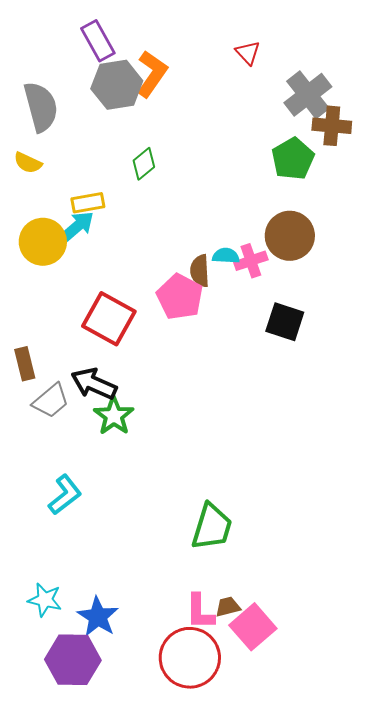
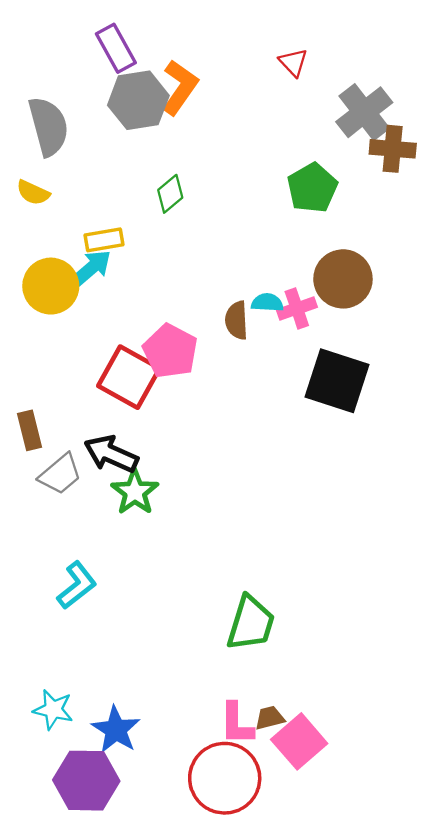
green pentagon: (293, 159) -> (312, 188), moved
pink pentagon: (180, 297) -> (170, 351), moved
black square: (285, 322) -> (337, 381), size x1.4

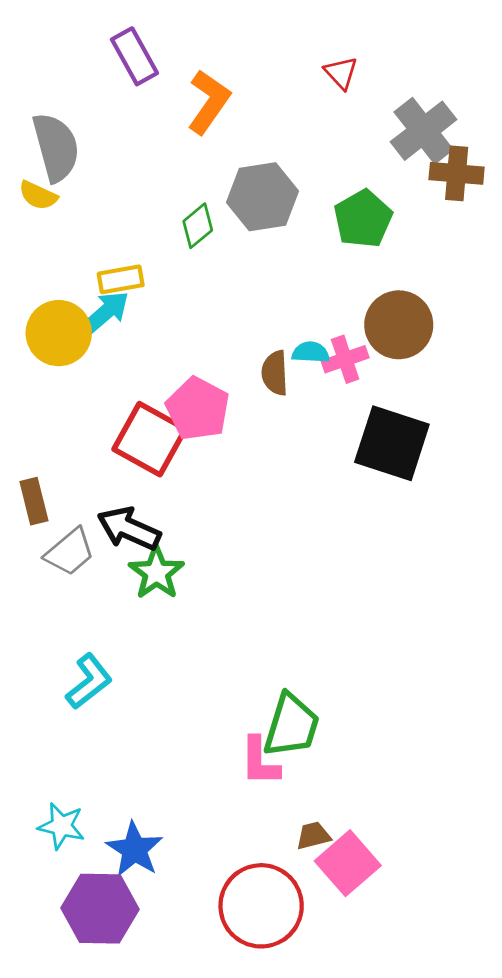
gray hexagon: (138, 100) -> (262, 197), moved
yellow semicircle: (33, 193) -> (38, 195), moved
pink L-shape: (237, 724) -> (260, 761), moved

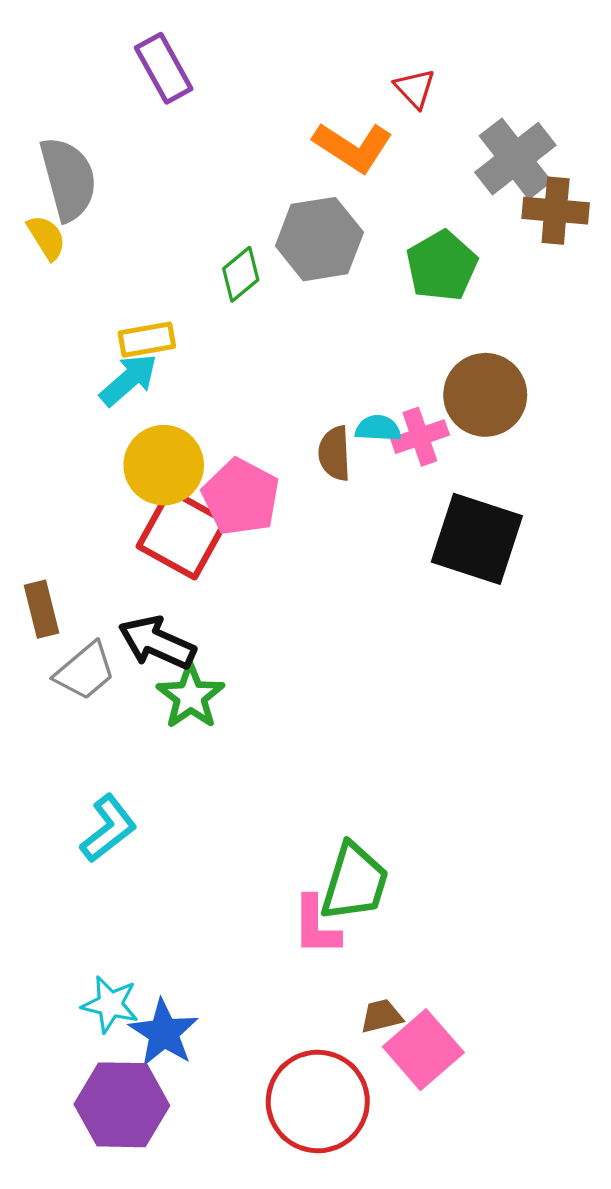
orange L-shape: (209, 102) -> (353, 147), moved, turned 88
yellow semicircle: (38, 195) -> (46, 237), turned -147
yellow circle: (59, 333) -> (164, 465), moved
cyan star: (61, 826) -> (110, 1004), moved

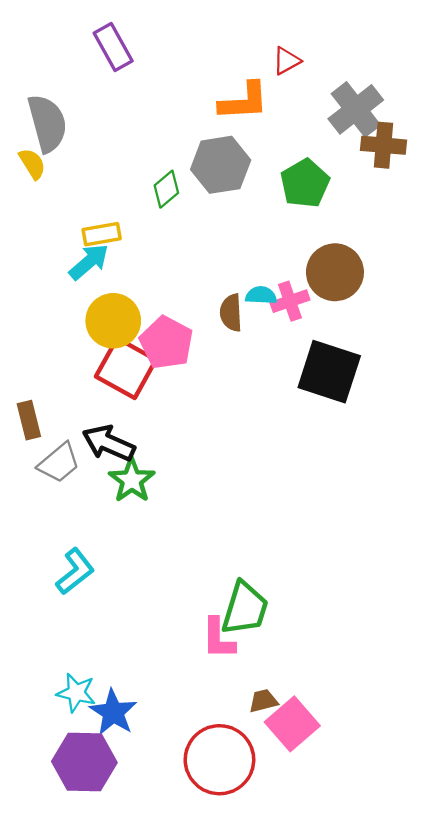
red triangle: (415, 88) -> (286, 61), turned 44
orange L-shape: (353, 147) -> (244, 101), turned -36

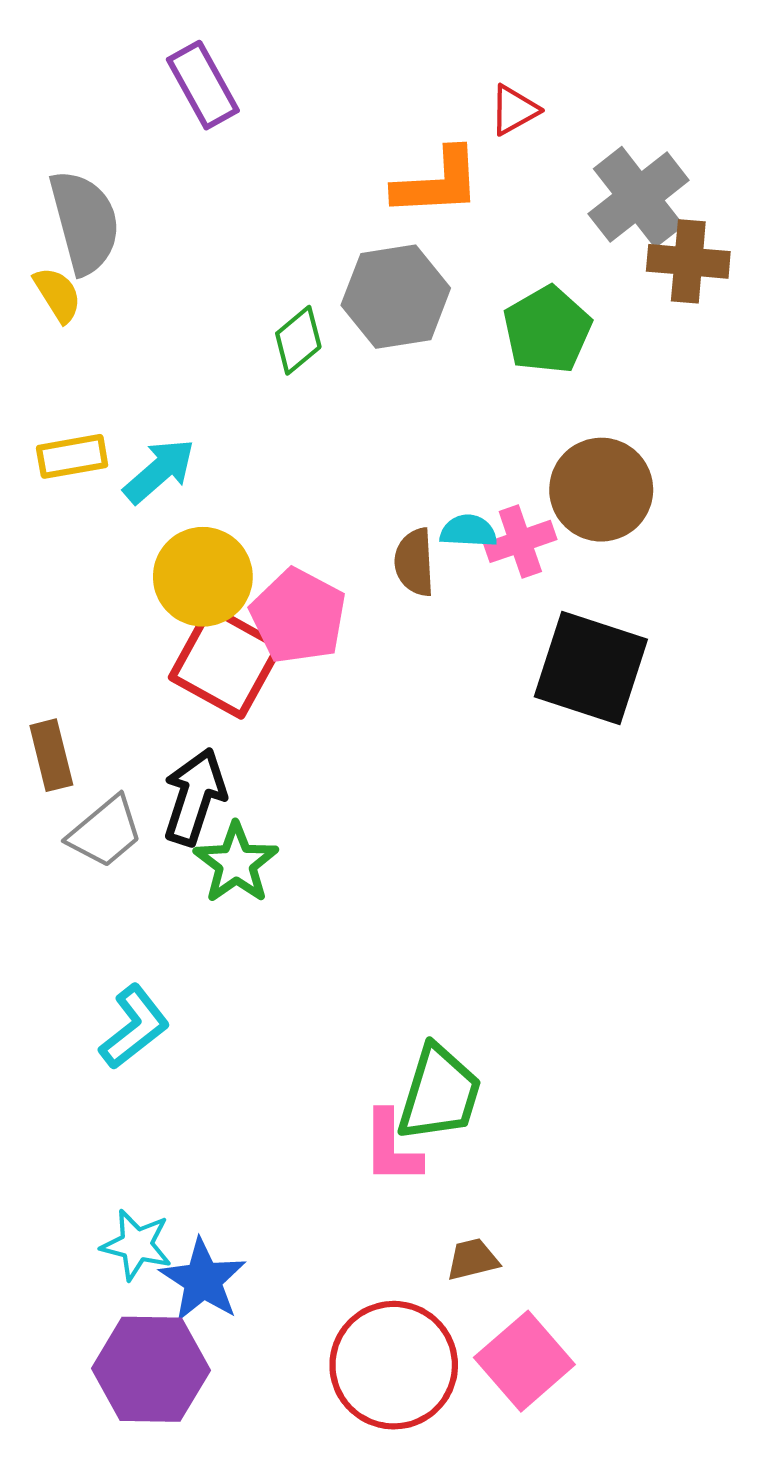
yellow rectangle: (102, 234) -> (72, 456), moved
black arrow: (109, 443) -> (195, 797), turned 84
pink square: (292, 724) -> (524, 1361), moved

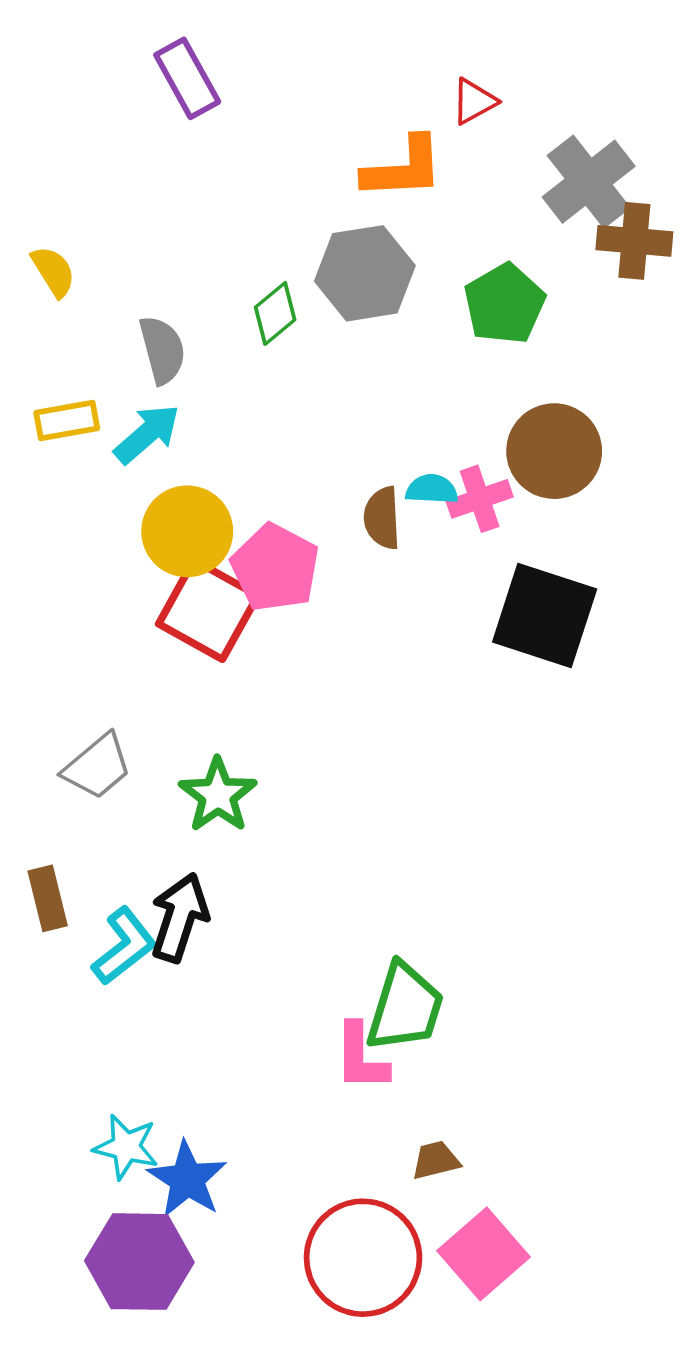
gray semicircle: (85, 222) -> (162, 350), moved, size x0.7
brown rectangle: (51, 755) -> (48, 898), moved
black arrow: (195, 797) -> (180, 917), moved

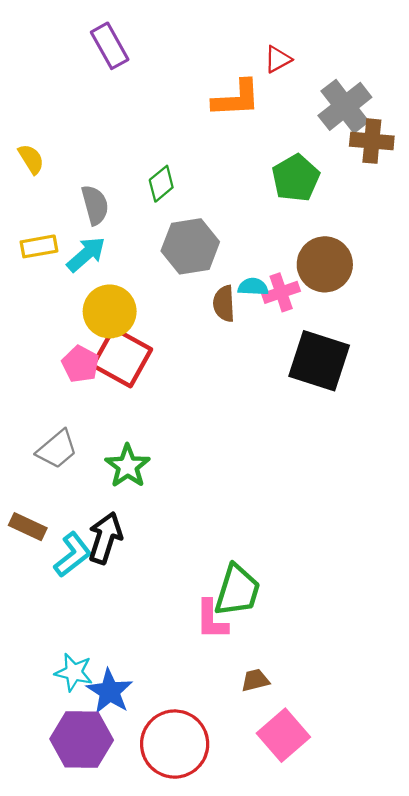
gray hexagon: (365, 273) -> (190, 246), moved
pink pentagon: (275, 568) -> (80, 364), moved, size x0.7
brown rectangle: (48, 898) -> (28, 527), turned -51
red circle: (363, 1258) -> (175, 744), moved

